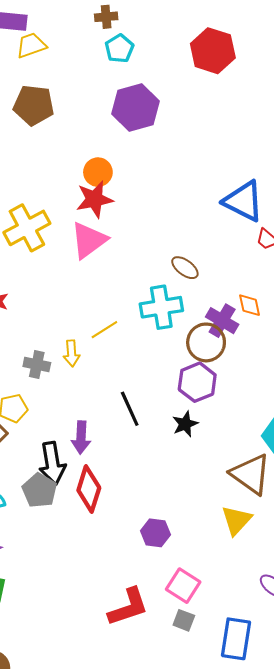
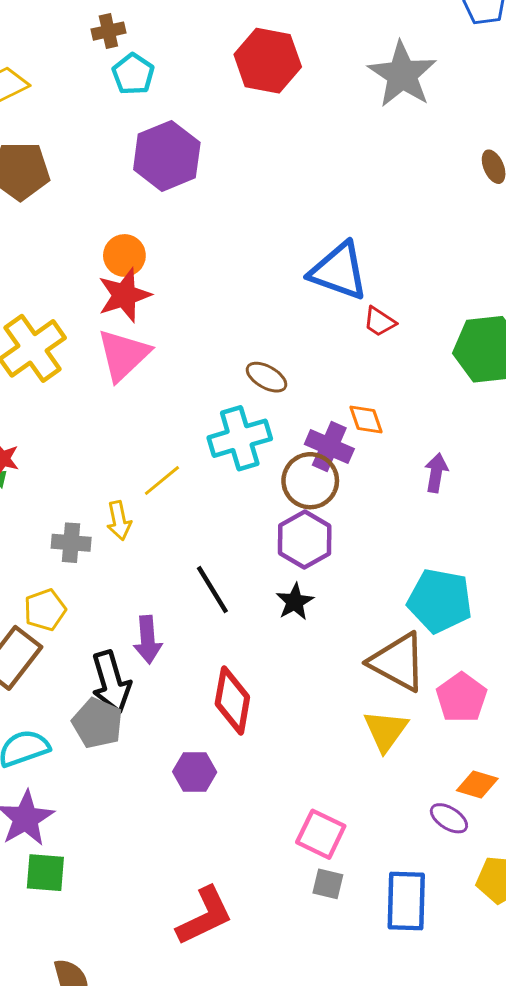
red diamond: (89, 489) -> (232, 700), moved
purple hexagon: (155, 533) -> (195, 772), moved
red L-shape: (128, 607) -> (205, 916), moved

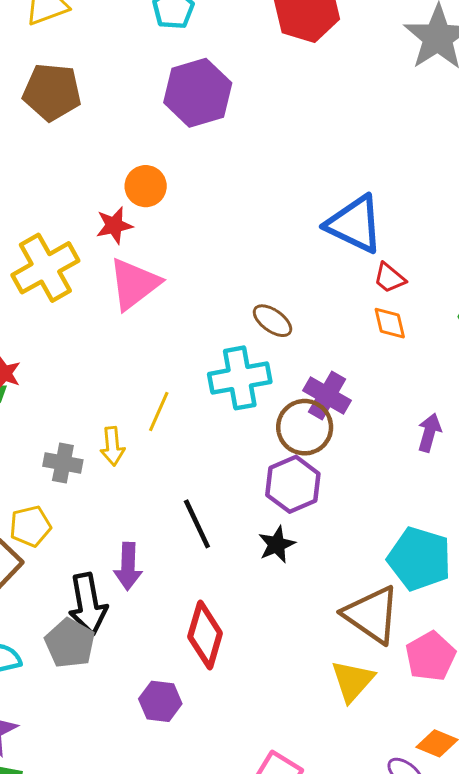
red star: (124, 295) -> (114, 225), moved, size x0.7
orange diamond: (366, 419) -> (390, 323), moved
yellow line: (162, 481) -> (159, 411), turned -33

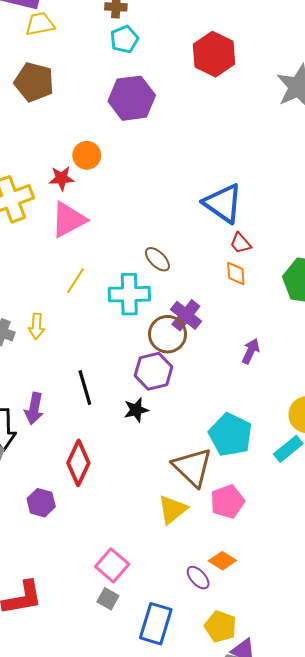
yellow line: (159, 411) -> (76, 281), moved

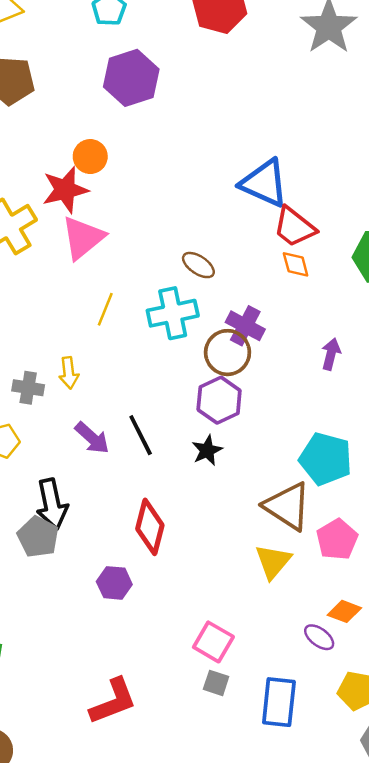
red star: (61, 178) -> (65, 190), size x1.5
red trapezoid: (241, 243) -> (294, 227), size x1.6
purple arrow: (34, 409) -> (92, 438), moved, turned -48

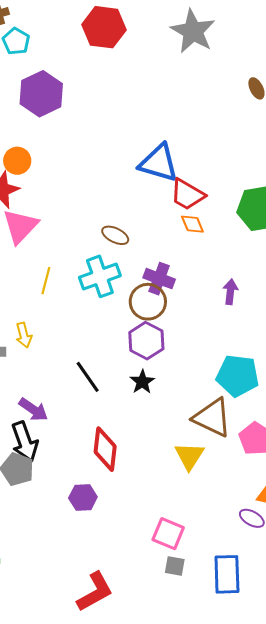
purple arrow: (92, 438) -> (33, 410), moved
yellow triangle: (273, 562) -> (189, 456), moved

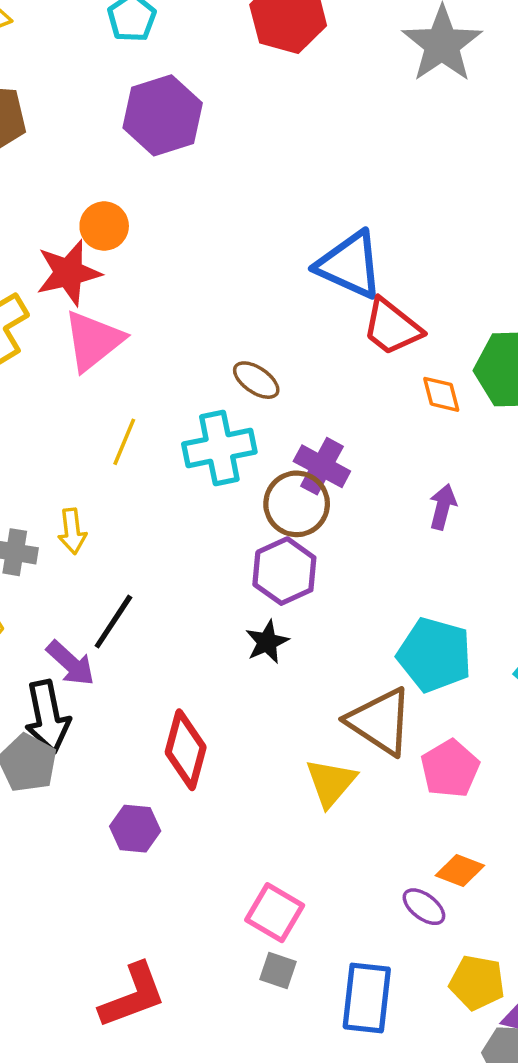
orange diamond: (192, 224) -> (441, 394), moved
black line: (88, 377) -> (113, 622), moved, turned 60

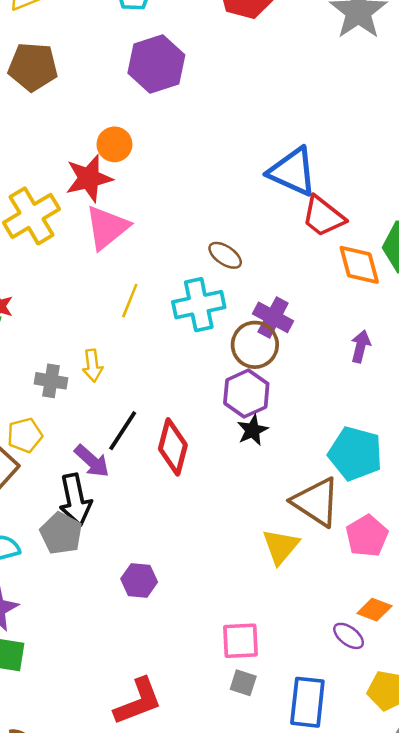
orange diamond: (441, 394) -> (359, 265), size x1.5
black star: (267, 642) -> (253, 430), moved
red diamond: (186, 750) -> (173, 447), moved
pink square: (275, 913) -> (240, 641), turned -33

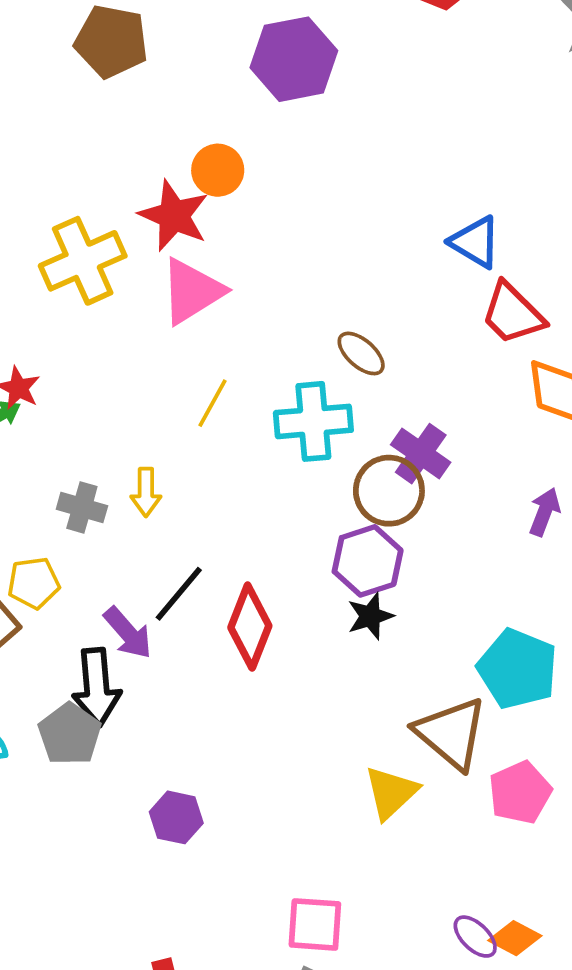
blue triangle: (292, 172) -> (475, 242), size x0.7
red star: (89, 178) -> (174, 216), turned 30
orange diamond: (374, 610) -> (515, 938), moved

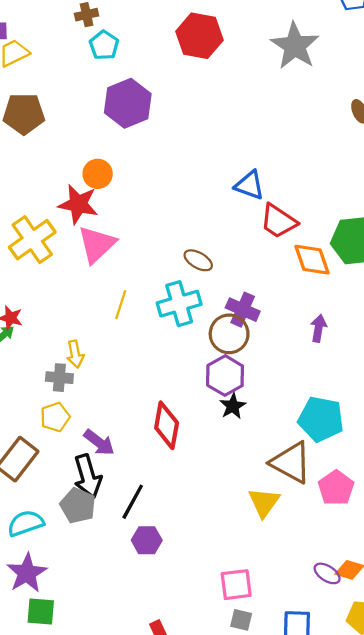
yellow arrow: (146, 492) -> (75, 354), moved
yellow pentagon: (34, 583) -> (55, 417), moved
black line: (179, 594) -> (133, 502), moved

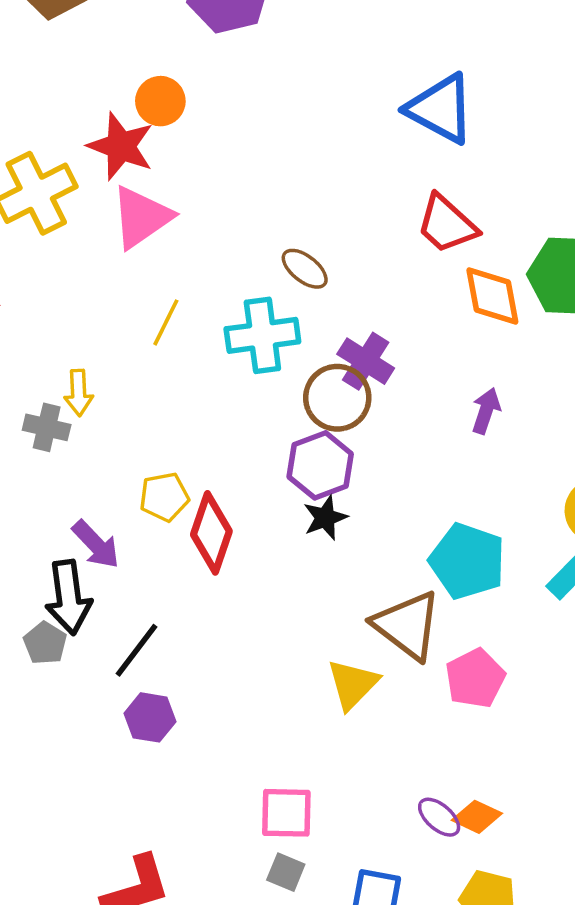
blue triangle: (250, 185) -> (441, 109), moved, size x1.4
yellow pentagon: (55, 417) -> (164, 497), moved
gray pentagon: (78, 506) -> (45, 643), size x0.7

